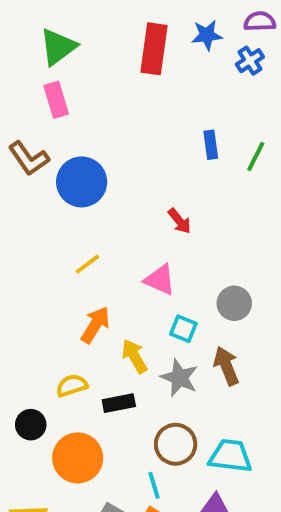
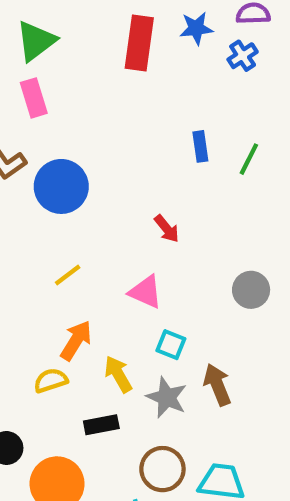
gray circle: (234, 303) -> (251, 290), moved
yellow semicircle: (72, 386) -> (51, 380), moved

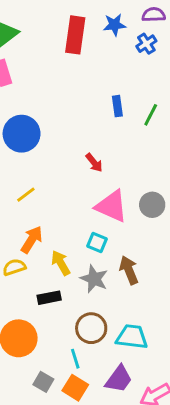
pink triangle: (146, 292) -> (112, 206), moved, size x1.4

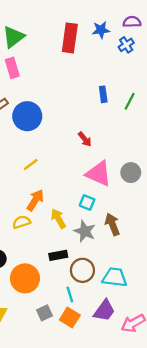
black rectangle: (49, 298) -> (58, 255), moved
gray square: (43, 382) -> (45, 313), turned 35

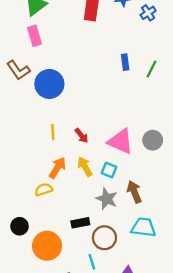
red arrow: (85, 139) -> (81, 136), moved
yellow line: (31, 164) -> (53, 132), turned -56
yellow arrow: (58, 219) -> (85, 167), moved
cyan trapezoid: (115, 277) -> (143, 227), moved

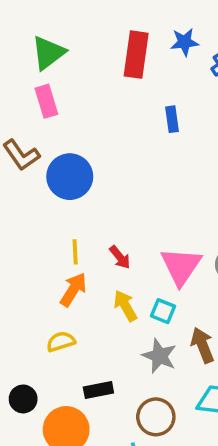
blue rectangle: (125, 62) -> (172, 119), moved
pink triangle: (121, 141) -> (181, 266), turned 40
orange arrow: (57, 168) -> (73, 290), moved
black rectangle: (80, 223) -> (98, 390), moved

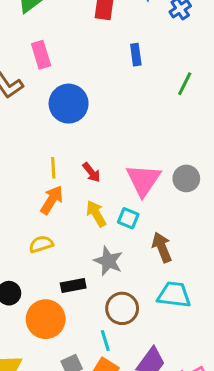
pink rectangle: (46, 101) -> (41, 55), moved
blue circle: (70, 177) -> (69, 104), moved
gray star: (159, 356) -> (108, 261), moved

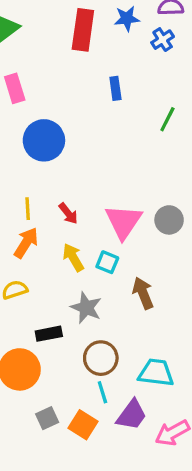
cyan trapezoid: (174, 295) -> (156, 373), moved
cyan line: (105, 341) -> (102, 392), moved

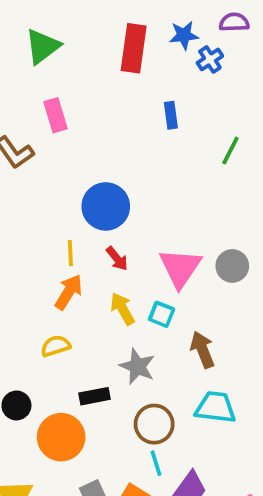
blue cross: (163, 40) -> (210, 59), moved
blue circle: (44, 140) -> (106, 206), moved
cyan trapezoid: (156, 373) -> (216, 407), moved

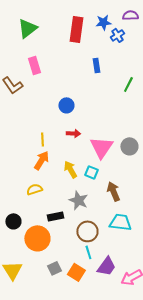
blue circle: (106, 206) -> (66, 105), moved, size x0.6
red arrow: (117, 259) -> (73, 133), moved, turned -48

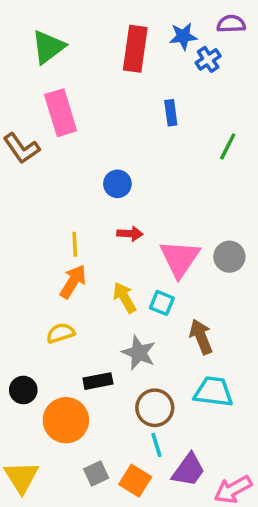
pink rectangle: (34, 65) -> (61, 113), size x1.4

